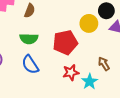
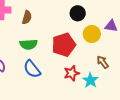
black circle: (106, 11) -> (78, 13), moved
yellow circle: (89, 23) -> (92, 34), moved

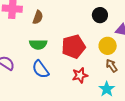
black circle: (78, 13) -> (100, 15), moved
yellow circle: (92, 34) -> (108, 46), moved
cyan star: (90, 80) -> (107, 89), moved

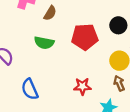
red pentagon: (73, 47) -> (85, 37), moved
blue semicircle: (40, 69) -> (30, 89), moved

